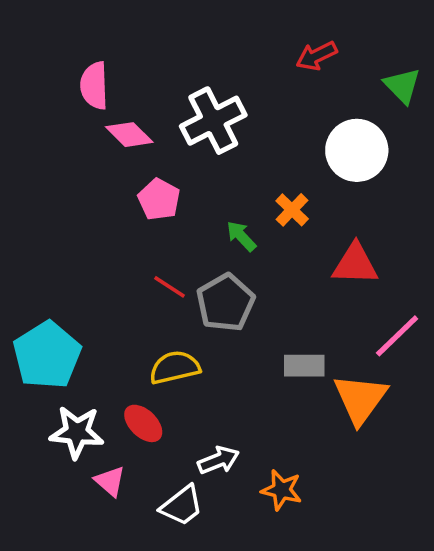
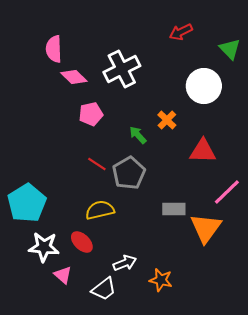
pink pentagon: (159, 199) -> (91, 114), turned 30

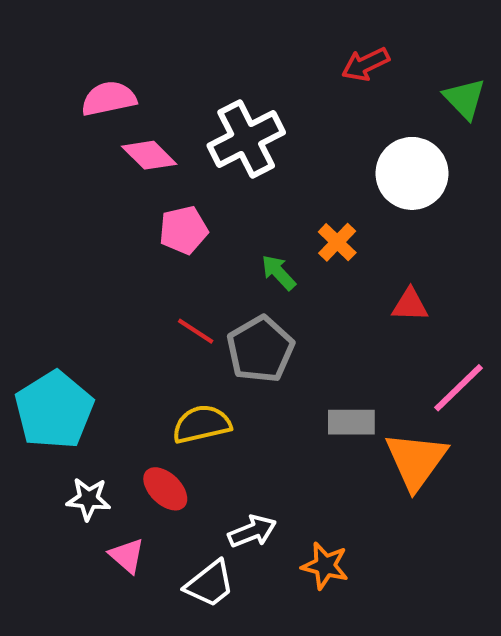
pink semicircle: (54, 49) -> (109, 99), turned 80
red triangle: (203, 151) -> (410, 305), size x0.7
white star: (44, 247) -> (88, 499), size x0.7

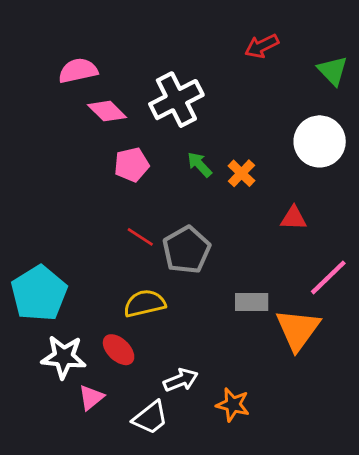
white circle: (412, 173) -> (320, 141), moved
green arrow: (279, 273) -> (200, 165), moved
white star: (88, 499) -> (64, 357), size x1.4
pink triangle: (127, 556) -> (91, 397), turned 40

